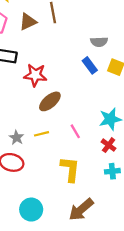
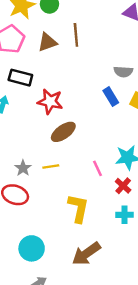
pink line: (75, 131) -> (97, 168), moved

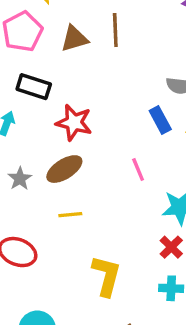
brown ellipse: (63, 132) -> (64, 169), moved
gray star: (23, 168) -> (20, 179), moved
pink line: (97, 168) -> (138, 169), moved

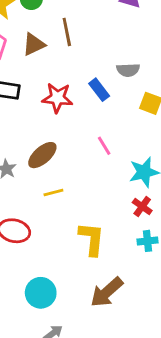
blue rectangle: (160, 120) -> (99, 90), moved
red star: (74, 123) -> (57, 98), moved

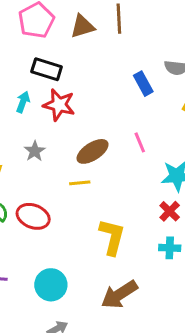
red star: (57, 98) -> (59, 105), moved
brown ellipse: (42, 155) -> (93, 151), moved

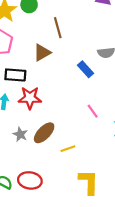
brown triangle: (83, 26) -> (42, 53), moved
brown ellipse: (93, 151) -> (44, 133), moved
yellow line: (80, 183) -> (68, 149), moved

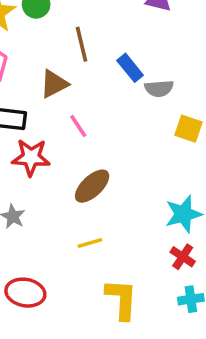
blue rectangle: (85, 69) -> (130, 68), moved
pink line: (93, 111) -> (78, 126), moved
brown ellipse: (44, 133) -> (92, 186), moved

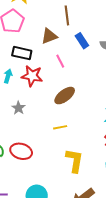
blue rectangle: (130, 68) -> (82, 41), moved

